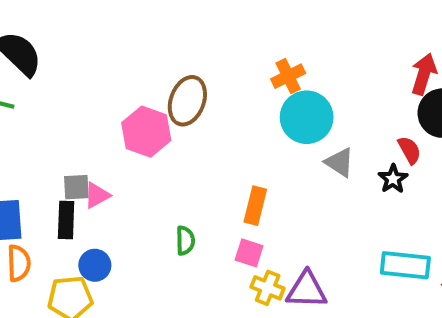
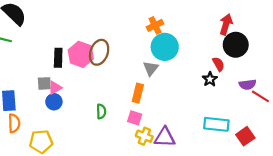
brown ellipse: (187, 101) -> (99, 52), moved
gray triangle: (340, 162) -> (151, 68), moved, turned 35
black rectangle: (66, 220) -> (58, 58), moved
blue circle: (95, 265) -> (54, 102), moved

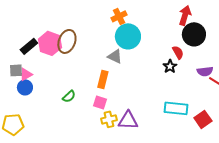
black rectangle: (58, 58) -> (29, 46), turned 48
gray triangle: (151, 68) -> (115, 56), turned -42
green semicircle: (101, 111) -> (69, 96), turned 48
yellow cross: (144, 136) -> (109, 119), turned -35

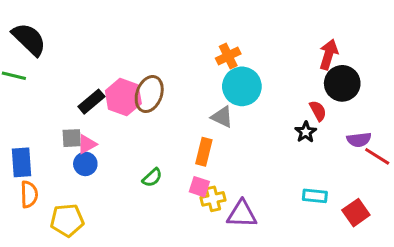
cyan rectangle: (176, 108) -> (315, 196), size x0.7
yellow cross: (109, 119) -> (213, 199), moved

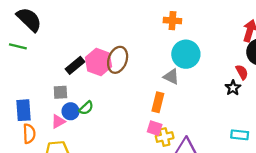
orange cross: (228, 56) -> (172, 21), moved, turned 30
pink triangle: (87, 144) -> (58, 121), moved
green semicircle: (152, 178) -> (86, 108), moved

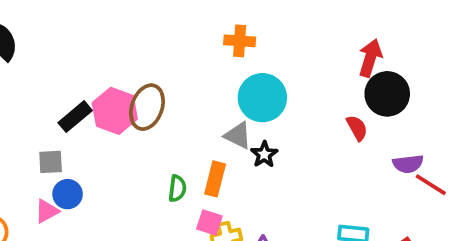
black star: (233, 88) -> (264, 154), moved
green semicircle: (86, 108) -> (177, 188), moved, turned -40

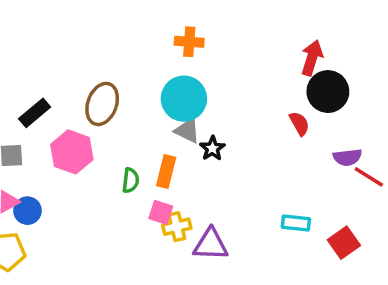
cyan circle: (262, 98) -> (184, 99), moved
pink hexagon: (115, 111) -> (72, 152), moved
blue circle: (68, 194) -> (27, 211), moved

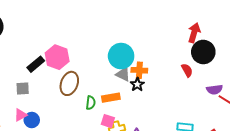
orange cross: (189, 42) -> (139, 70), moved
brown ellipse: (102, 104) -> (69, 83), moved
pink hexagon: (72, 152) -> (57, 57), moved
orange rectangle: (166, 172) -> (111, 98), turned 66

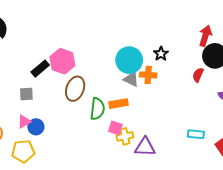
red semicircle: (187, 70) -> (198, 75), turned -128
black star: (137, 84) -> (161, 54), moved
green semicircle: (91, 103) -> (97, 109), size x1.5

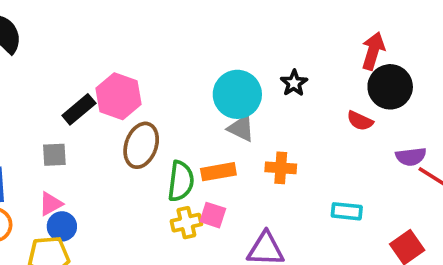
orange cross: (148, 75) -> (281, 168), moved
red semicircle: (198, 75) -> (360, 121), turned -88
blue circle: (36, 127) -> (62, 226), moved
cyan rectangle: (196, 134) -> (347, 211), moved
yellow cross: (125, 136) -> (186, 223), moved

